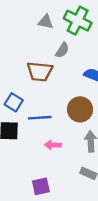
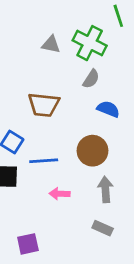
gray semicircle: (62, 50) -> (91, 79), moved
purple square: (41, 186) -> (28, 244), moved

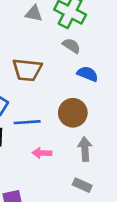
gray semicircle: (91, 79) -> (71, 46), turned -90

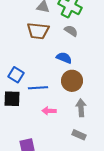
brown trapezoid: (27, 70) -> (38, 31), moved
blue semicircle: (88, 74) -> (64, 58), moved

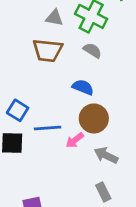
gray arrow: (81, 108) -> (106, 155), turned -60
pink arrow: (49, 111) -> (75, 140), moved, turned -40
gray rectangle: (79, 135) -> (103, 192), turned 40

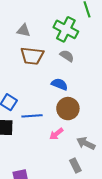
gray triangle: (54, 18) -> (24, 30), moved
pink arrow: (75, 140) -> (56, 134), moved
gray arrow: (106, 155) -> (86, 143), moved

